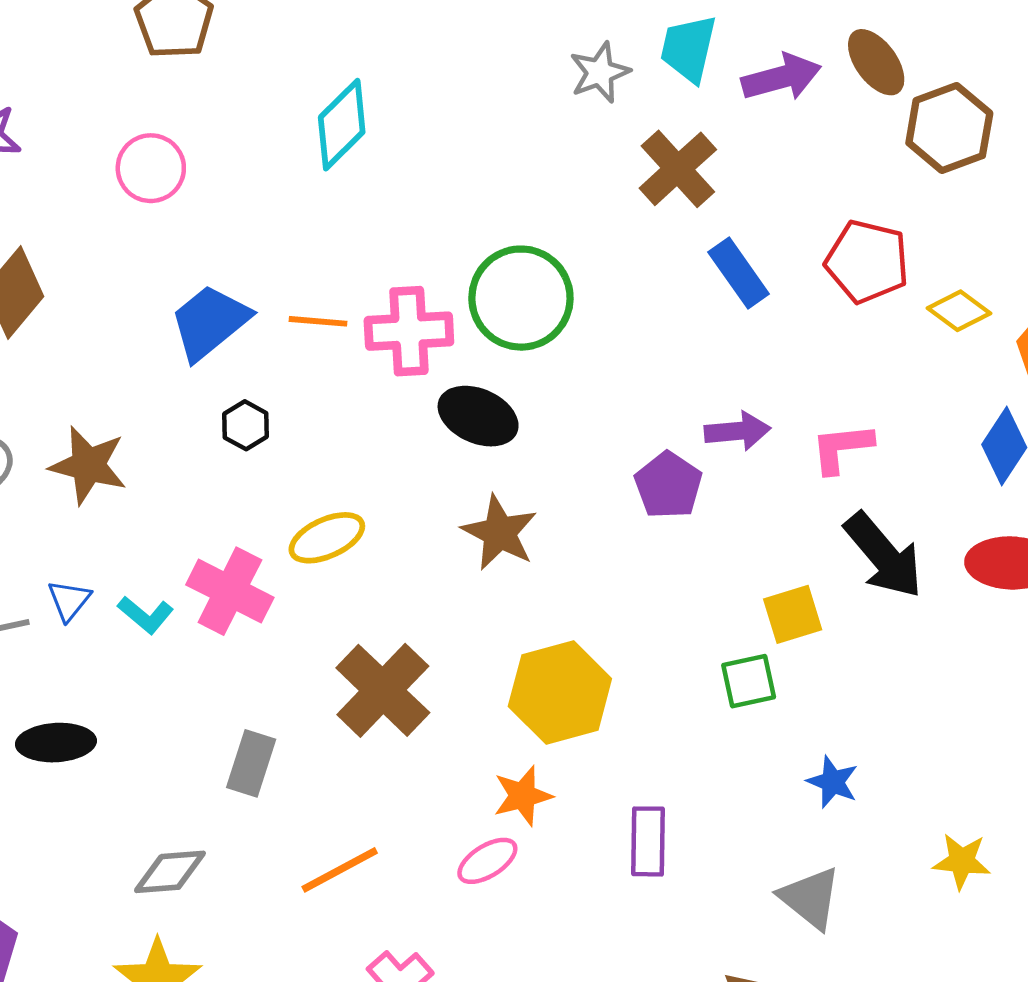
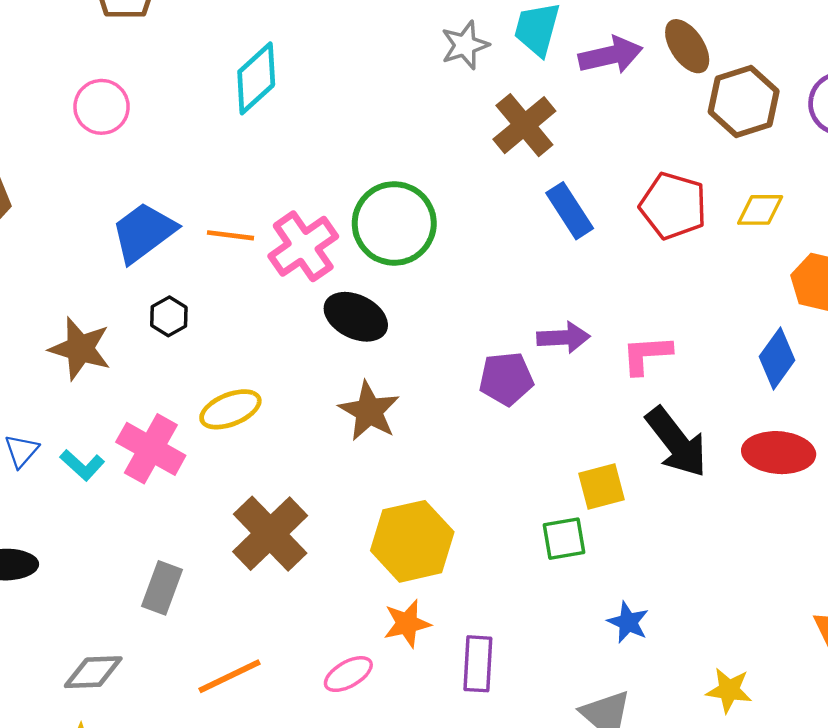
yellow diamond: (959, 311) -> (760, 210), moved, turned -39
pink cross: (409, 331) -> (303, 246), turned -34
brown star: (88, 465) -> (80, 349), moved
purple pentagon: (668, 485) -> (506, 379), turned 30
orange star: (523, 796) -> (407, 624), moved

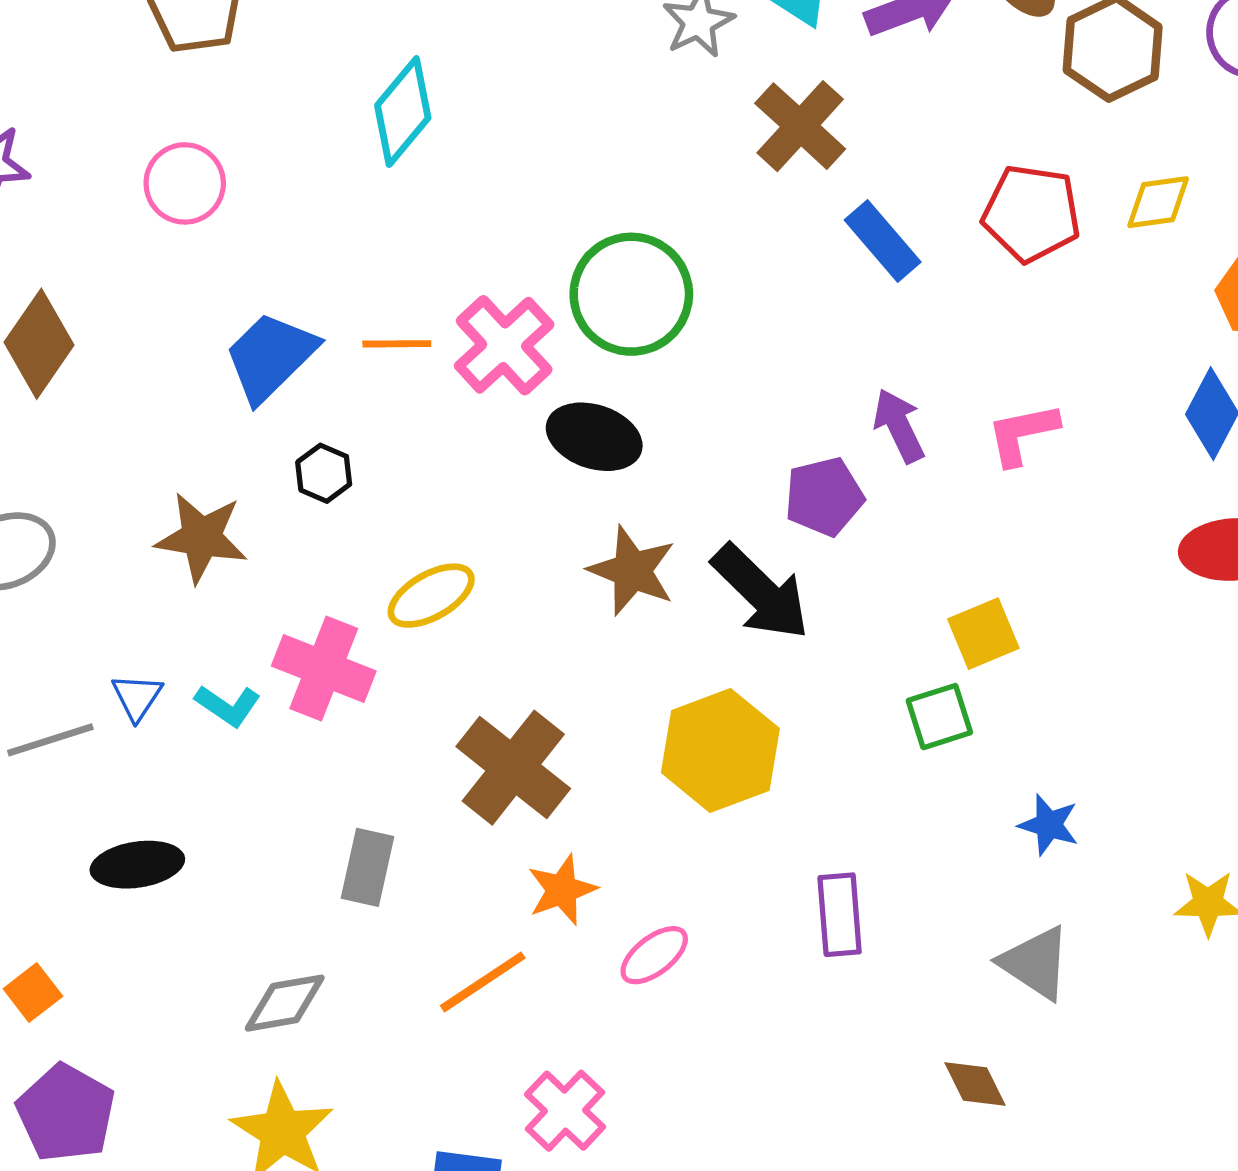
purple arrow: (563, 338) -> (899, 426), turned -105
black arrow: (677, 442) -> (761, 592), moved
orange star: (407, 624) -> (562, 890), moved

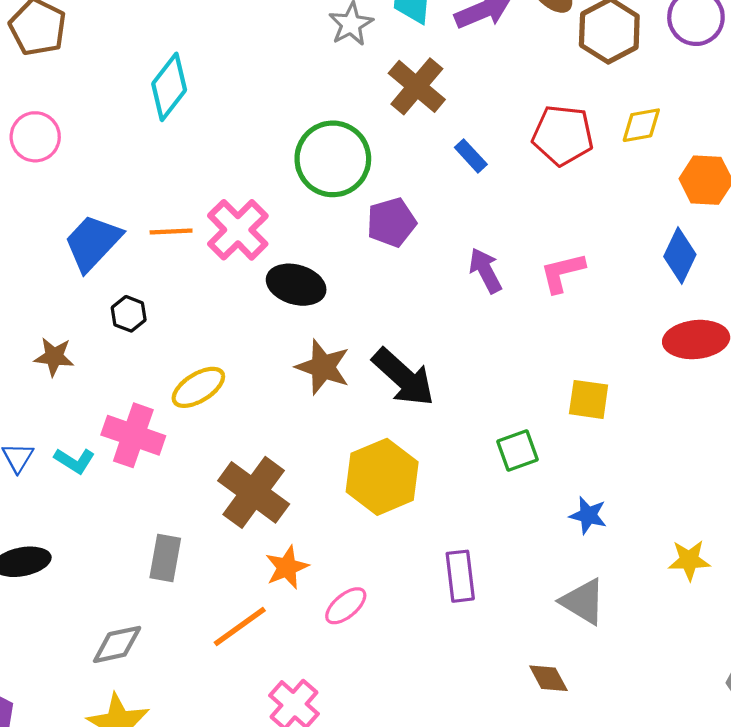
blue rectangle: (883, 241) -> (471, 156), size x0.7
green circle: (631, 294) -> (333, 159), moved
purple pentagon: (824, 497) -> (391, 222), moved
brown star: (201, 537) -> (54, 357), size x0.7
yellow square: (983, 634) -> (589, 399), moved, turned 33

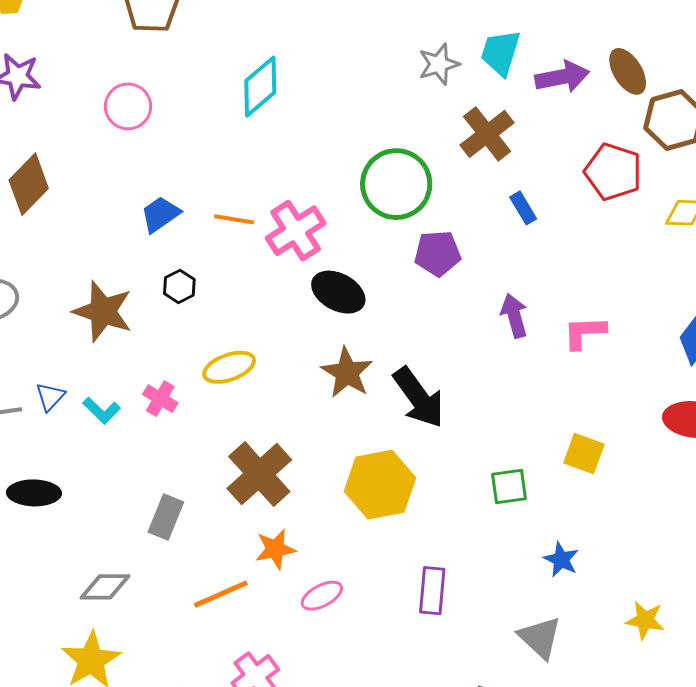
red pentagon: (563, 135) -> (613, 172), moved
blue trapezoid: (93, 243) -> (160, 214), size x0.7
brown star: (54, 357) -> (103, 311), size x1.6
pink cross: (133, 435) -> (160, 399), size x0.6

